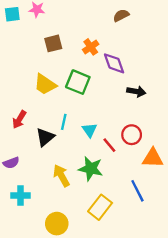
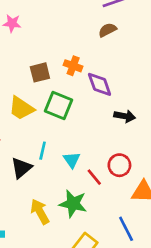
brown square: (53, 43) -> (40, 72), moved
orange cross: (91, 47) -> (73, 66), turned -35

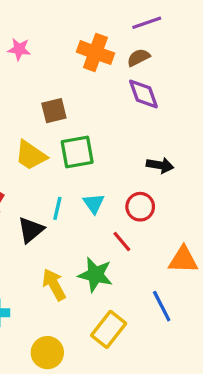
orange cross: (73, 66) -> (95, 53), moved, size x1.5
purple diamond: (100, 84) -> (143, 94), moved
green square: (58, 106) -> (77, 152), turned -32
cyan triangle: (72, 160) -> (94, 203), moved
red circle: (119, 165) -> (140, 207), moved

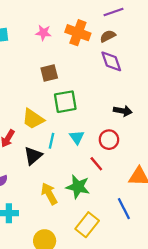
pink star: (19, 49) -> (43, 33), moved
yellow trapezoid: (31, 155) -> (33, 119), moved

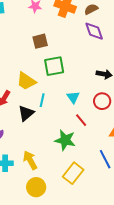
cyan triangle: (77, 137) -> (73, 97), moved
red circle: (109, 140) -> (102, 101), moved
yellow arrow: (49, 194) -> (30, 160), moved

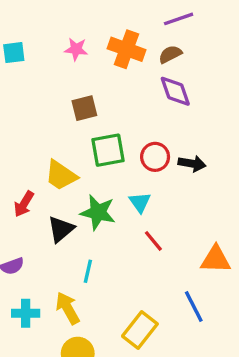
cyan line: (42, 100) -> (88, 271), moved
red circle: (102, 101) -> (155, 157), moved
green star: (65, 140) -> (98, 212), moved

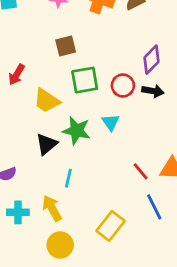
purple diamond: (175, 91) -> (152, 60), moved, turned 64
red arrow: (24, 204) -> (17, 75), moved
red line: (153, 241) -> (141, 171), moved

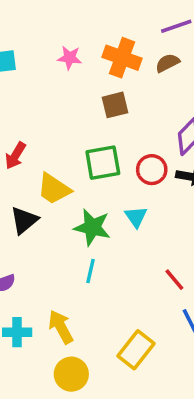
brown square: (66, 46) -> (115, 105), moved
black triangle: (47, 144) -> (24, 220), moved
cyan line: (68, 178) -> (91, 271), moved

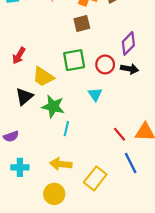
green star: (92, 227) -> (53, 107), moved
yellow arrow: (61, 327) -> (61, 164), moved, turned -55

